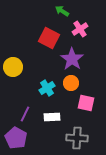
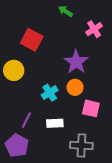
pink cross: (80, 29) -> (94, 29), moved
red square: (49, 38) -> (32, 40), moved

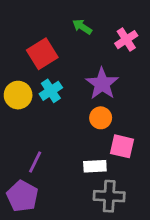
green arrow: (66, 11) -> (82, 27), moved
red square: (32, 40) -> (42, 54), turned 30
cyan cross: (50, 93) -> (51, 91), moved
white rectangle: (55, 123) -> (95, 166), moved

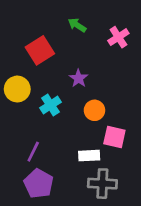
purple star: (102, 84) -> (78, 78), moved, size x0.6
cyan cross: (51, 91) -> (51, 105), moved
purple pentagon: (22, 196) -> (39, 184), moved

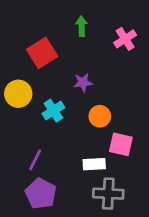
green arrow: (77, 25) -> (82, 26), turned 54
purple star: (78, 78) -> (83, 82), turned 30

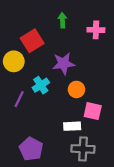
pink cross: (125, 39) -> (96, 30), turned 35
purple star: (83, 82) -> (63, 63), size x1.5
yellow circle: (18, 94) -> (14, 61), moved
purple line: (35, 160) -> (19, 99), moved

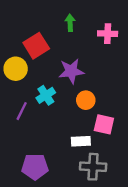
purple pentagon: (31, 149) -> (35, 167), turned -30

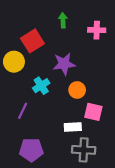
purple line: (22, 111) -> (23, 111), moved

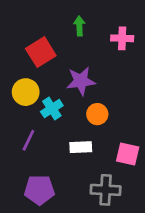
yellow circle: (14, 62) -> (26, 92), moved
pink square: (93, 112) -> (128, 154), moved
white rectangle: (73, 127) -> (81, 147), moved

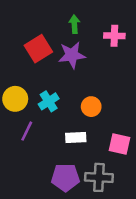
purple star: (81, 81) -> (72, 55), moved
yellow circle: (26, 92) -> (15, 99), moved
purple pentagon: (39, 190) -> (65, 177), moved

